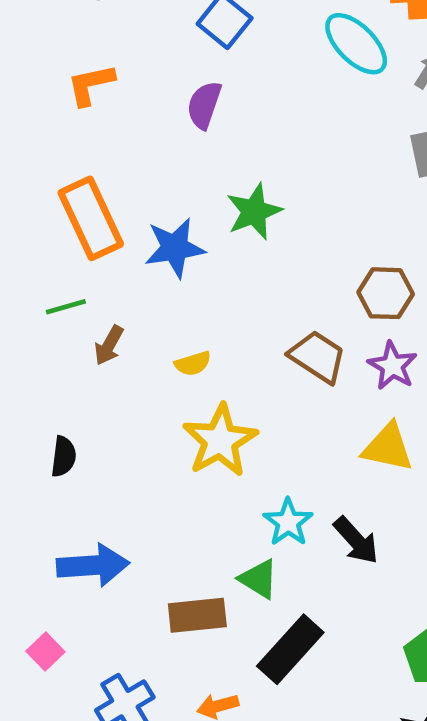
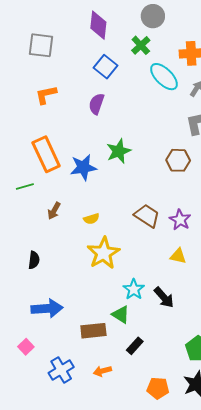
brown hexagon: (386, 293) -> (178, 160), moved
green line: (66, 307) -> (25, 187), moved
yellow triangle: (388, 447) -> (178, 256), size x0.7
black rectangle: (290, 649) -> (135, 346), size x0.6

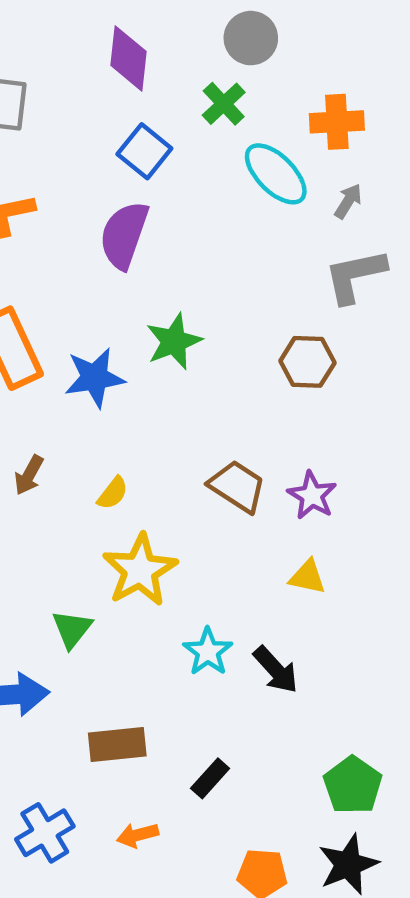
purple semicircle: (96, 104) -> (124, 235), size x1.4
yellow semicircle: (91, 219) -> (113, 493), turned -35
green triangle: (121, 315) -> (72, 629), moved, turned 36

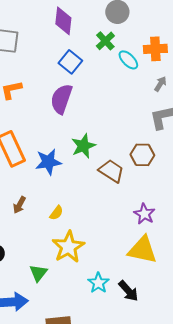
cyan ellipse: (276, 174) -> (128, 60), moved, size x0.7
brown trapezoid: (237, 486) -> (111, 171), moved
yellow triangle: (307, 577) -> (142, 250), size x1.8

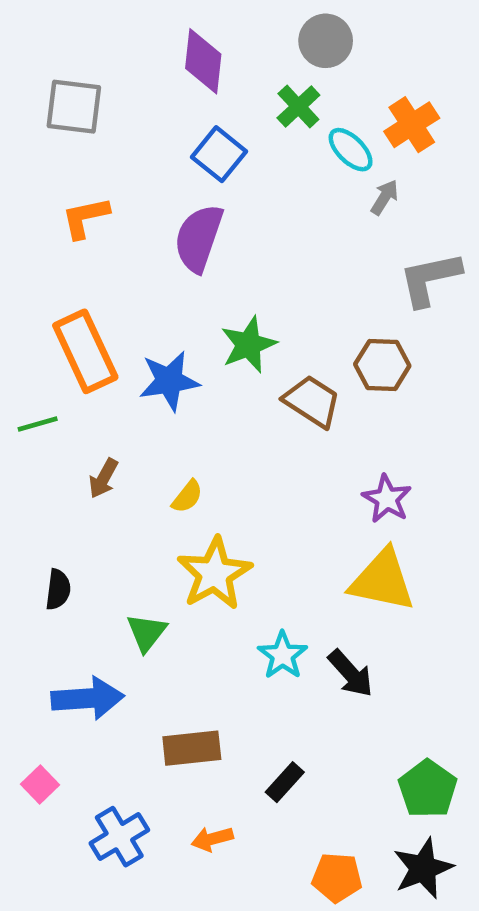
orange cross: (155, 49) -> (412, 125), turned -30
gray arrow: (160, 84) -> (385, 197), moved

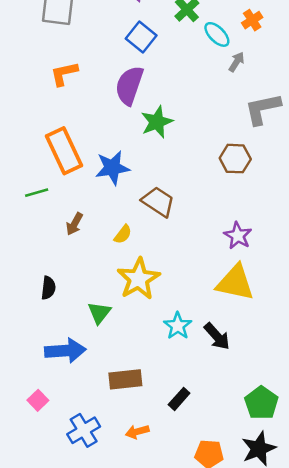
orange cross: (412, 125) -> (252, 20), size x0.7
green star: (249, 345) -> (157, 122), moved
brown trapezoid: (312, 401) -> (158, 202), moved

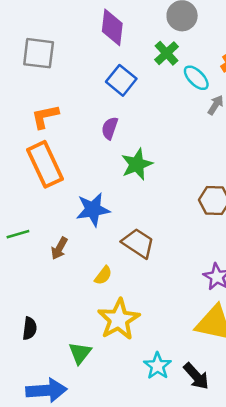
purple semicircle: (129, 85) -> (110, 128), size x0.6
orange rectangle: (64, 151) -> (45, 164), moved
brown arrow: (74, 224) -> (59, 248), moved

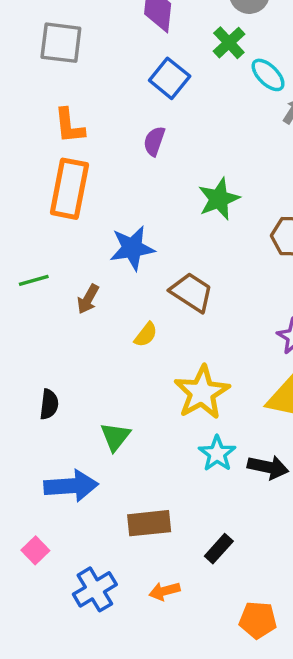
orange L-shape: (45, 117) -> (69, 126), turned -84
orange rectangle: (45, 164) -> (69, 189), turned 36
green star: (137, 164) -> (219, 199), moved
yellow star: (119, 319) -> (202, 392), moved
black arrow: (196, 376) -> (268, 467), turned -36

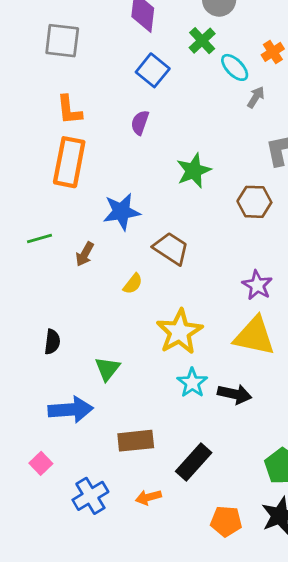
black rectangle: (219, 549) -> (194, 462), size x1.5

